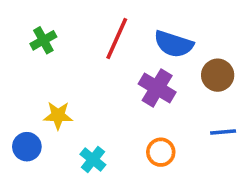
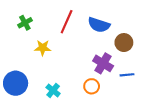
purple cross: (157, 88) -> (103, 63), moved
yellow star: (58, 115) -> (43, 48), moved
blue circle: (27, 147) -> (16, 83), size x1.5

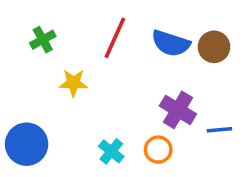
brown circle: (124, 43) -> (214, 47), moved
cyan cross: (53, 90) -> (111, 151), moved

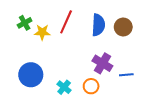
blue semicircle: (171, 43) -> (98, 25), turned -105
yellow star: (73, 83) -> (42, 32), moved
blue circle: (27, 144) -> (31, 75), moved

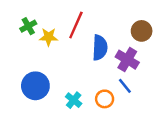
blue semicircle: (98, 25) -> (100, 48), moved
purple cross: (102, 63) -> (127, 60), moved
blue line: (126, 75) -> (125, 86), moved, turned 56

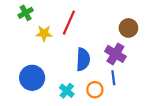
green cross: (28, 26) -> (26, 13), moved
blue semicircle: (100, 48) -> (83, 59), moved
blue line: (125, 86) -> (113, 78), turned 32

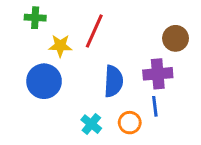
green cross: (26, 13) -> (35, 18), turned 32
purple cross: (115, 54) -> (158, 74), turned -36
blue circle: (32, 78) -> (44, 81), moved

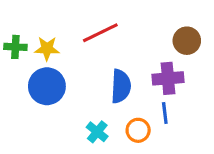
green cross: (35, 18) -> (15, 47), moved
red line: (94, 31) -> (100, 33), turned 40
yellow star: (60, 46) -> (47, 49), moved

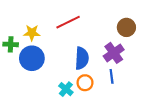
green cross: (15, 47) -> (11, 44), moved
purple cross: (168, 78) -> (114, 53), turned -30
orange circle: (138, 130) -> (85, 83), moved

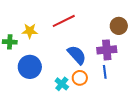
purple cross: (114, 53) -> (107, 50), turned 30
blue circle: (32, 58) -> (30, 67), moved
blue semicircle: (82, 58) -> (77, 55), turned -45

